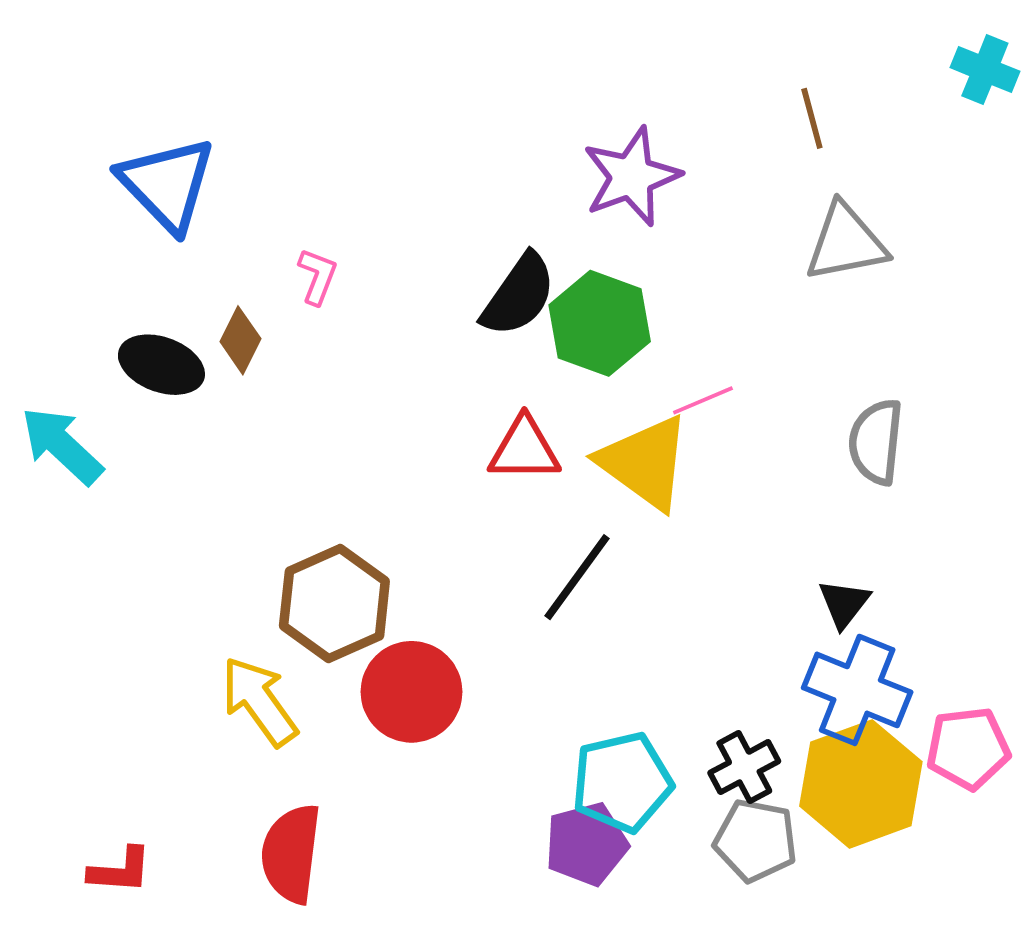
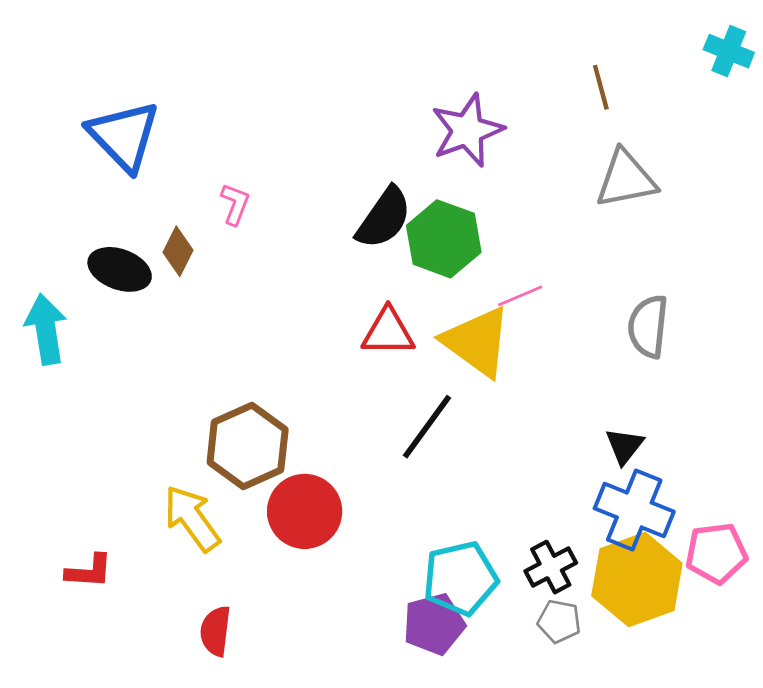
cyan arrow: (62, 446) -> (46, 329), turned 38
gray pentagon: (756, 840) -> (559, 621), size x0.7
red semicircle: (291, 854) -> (216, 631), size x0.7
red L-shape: (120, 870) -> (89, 571), moved

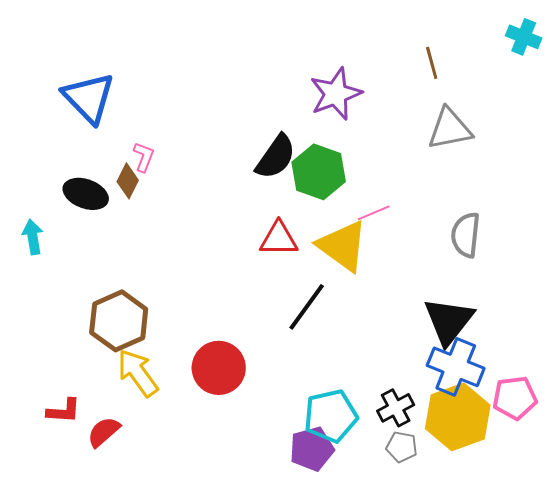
pink L-shape: (235, 204) -> (144, 157), moved
cyan arrow: (46, 329) -> (33, 237), size x0.7
brown hexagon: (248, 446) -> (119, 321), moved
black triangle: (624, 446) -> (449, 321), size x1.8
red semicircle: (216, 631) -> (104, 432), moved, turned 42

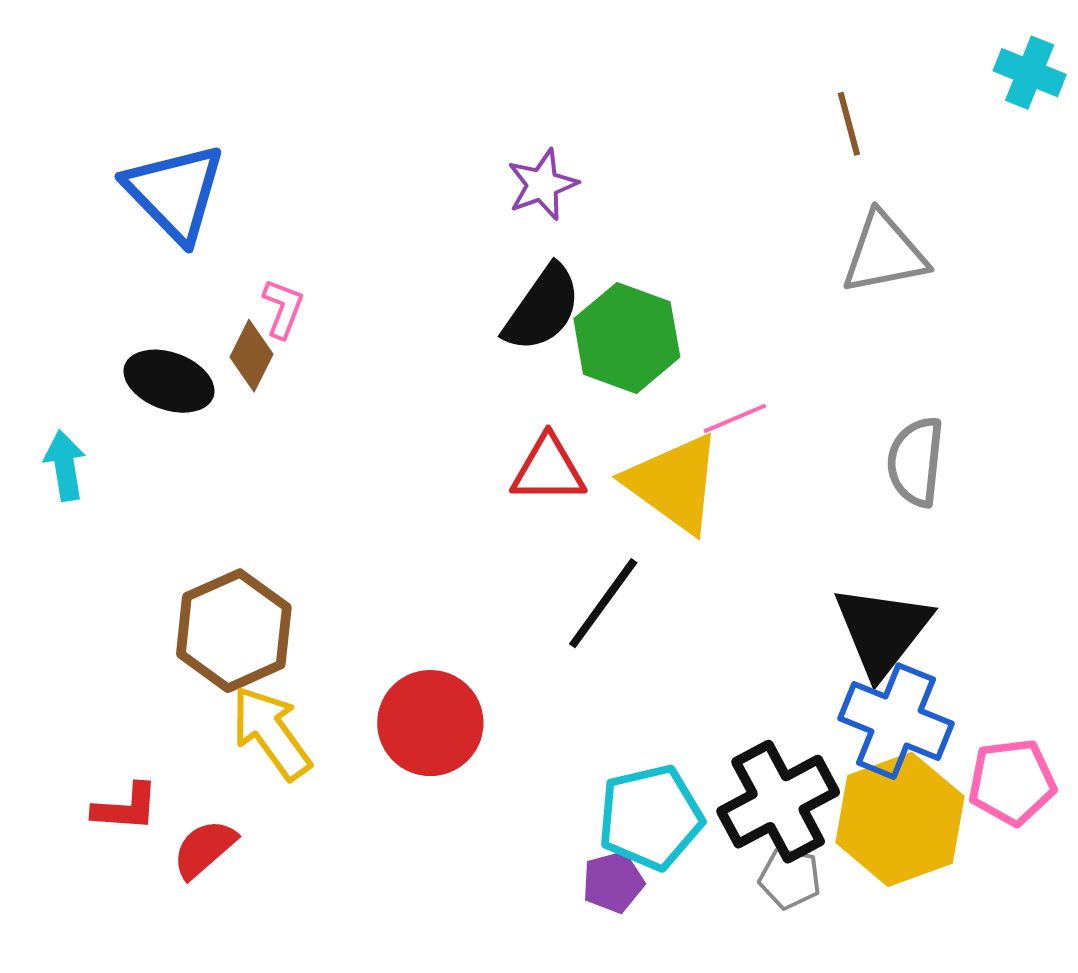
purple star: (336, 94) -> (542, 185), moved, size x0.7
black cross: (396, 408) -> (778, 802), size x1.6
purple pentagon: (312, 449) -> (613, 882), size x0.7

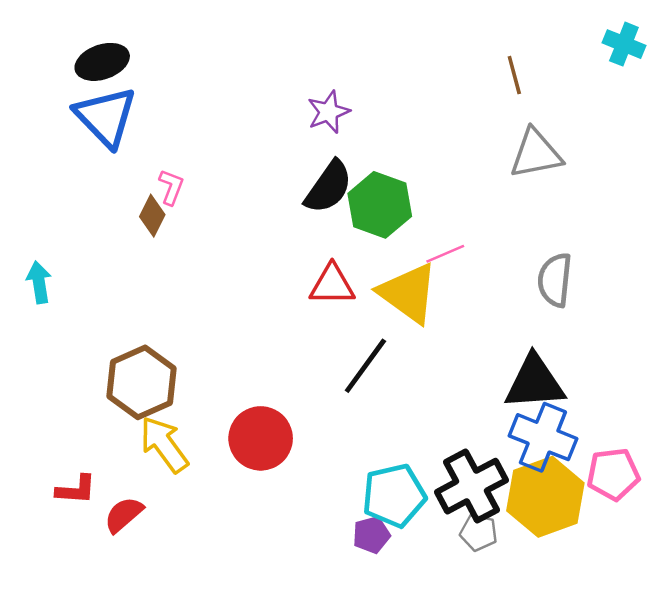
black ellipse: (169, 381) -> (102, 62), moved, turned -39
black triangle: (882, 631) -> (535, 382), turned 48

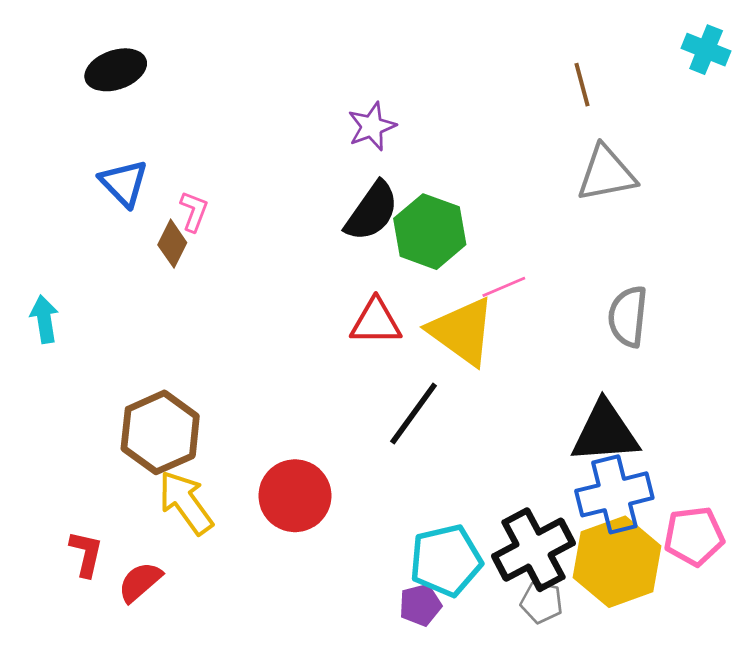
blue triangle: (106, 117) -> (124, 183), moved, size x0.7
blue cross: (543, 437) -> (614, 494), turned -36
red L-shape: (76, 490) -> (86, 554), turned -81

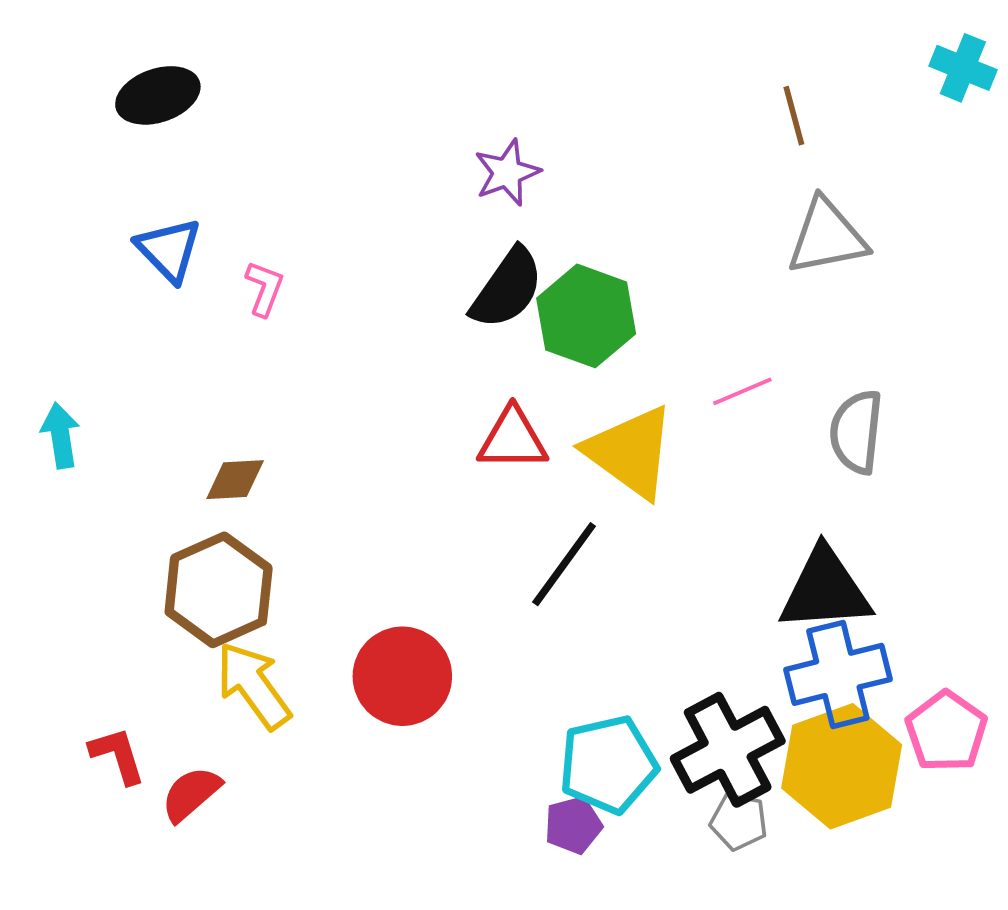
brown diamond: (172, 244) -> (235, 480), moved, turned 60
pink line: (504, 287) -> (742, 391), moved
pink pentagon: (694, 536) -> (946, 731), turned -30
red L-shape: (86, 554) -> (117, 755), turned -30

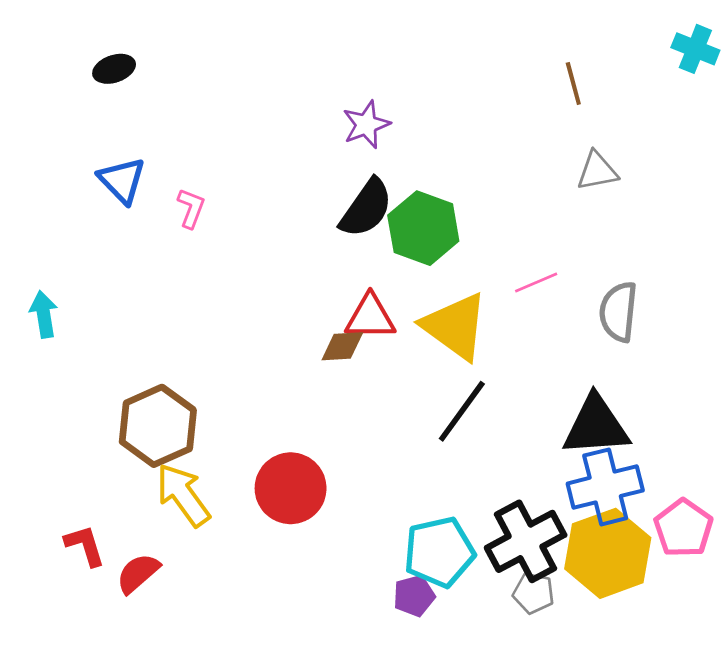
black ellipse: (158, 95) -> (114, 69), size x0.7
gray triangle: (827, 237) -> (597, 171), size x0.7
brown diamond: (235, 480) -> (342, 346), moved
black line: (564, 564) -> (462, 411), moved

